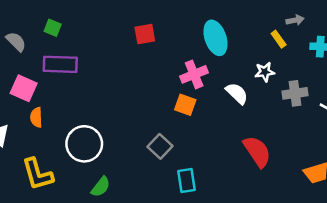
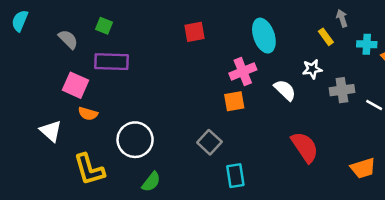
gray arrow: (295, 20) -> (342, 18), turned -98
orange square: (185, 105) -> (234, 101), turned -30
orange semicircle: (36, 117) -> (88, 114), turned -72

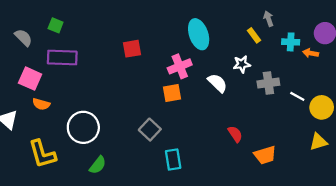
red square: (195, 32) -> (132, 49), moved
red semicircle: (305, 147) -> (235, 134), size x0.6
orange trapezoid: (363, 168) -> (265, 155), moved

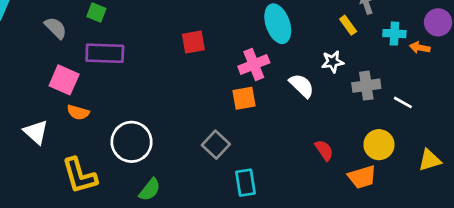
yellow circle: (322, 107) -> (379, 145), moved

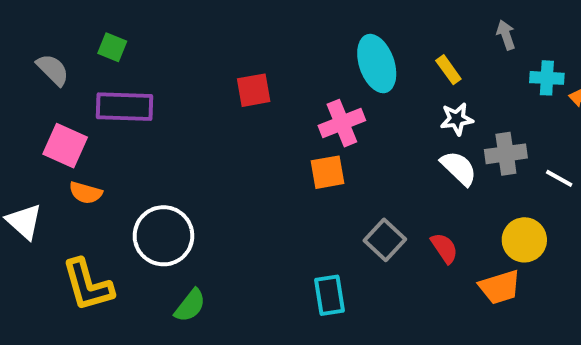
yellow rectangle: (348, 25) -> (448, 70), moved
white semicircle: (302, 86) -> (459, 168), moved
gray square: (216, 145) -> (385, 240), moved

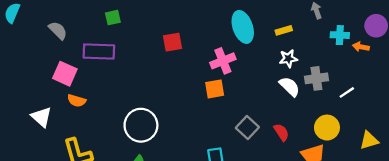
green square: (112, 47) -> (113, 18), moved, turned -35
yellow rectangle: (448, 70) -> (284, 30), turned -70
white line: (559, 178) -> (347, 92), turned -63
white circle: (163, 236) -> (141, 125), moved

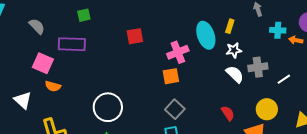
cyan ellipse: (243, 27) -> (206, 35), moved
yellow rectangle: (284, 30) -> (230, 26), turned -56
gray square: (247, 128) -> (175, 109), moved

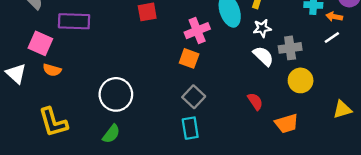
orange square: (171, 76) -> (189, 58), turned 30
white line: (284, 79) -> (332, 38), moved
white triangle: (23, 100) -> (16, 74), moved
yellow circle: (267, 109) -> (301, 80), moved

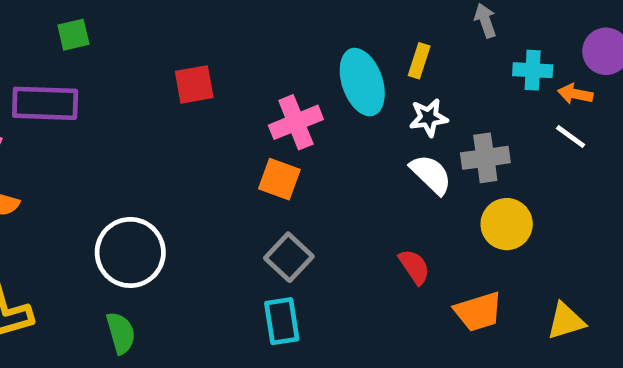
white line: (332, 38) -> (571, 136), turned 70
yellow triangle: (342, 110) -> (566, 321), moved
green semicircle: (111, 134) -> (121, 333), turned -54

